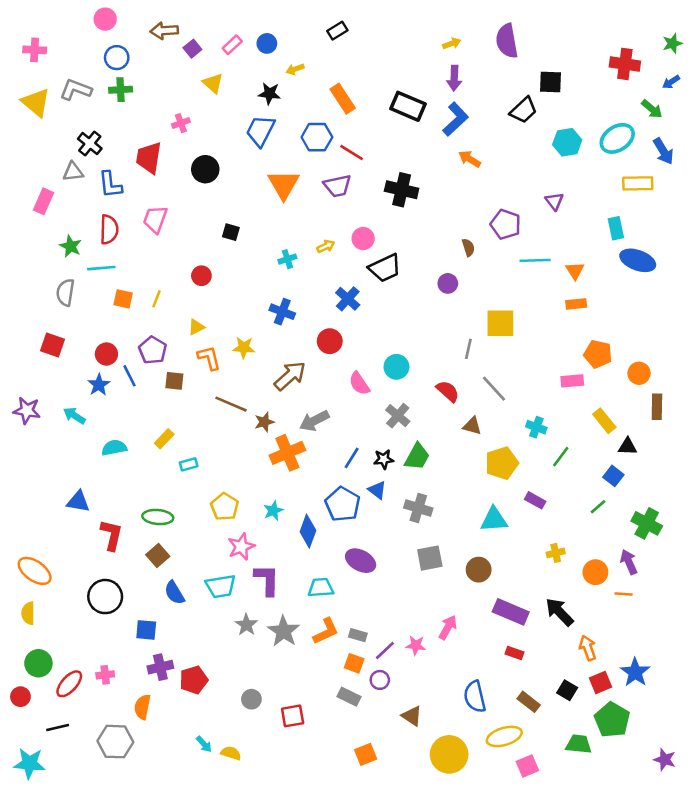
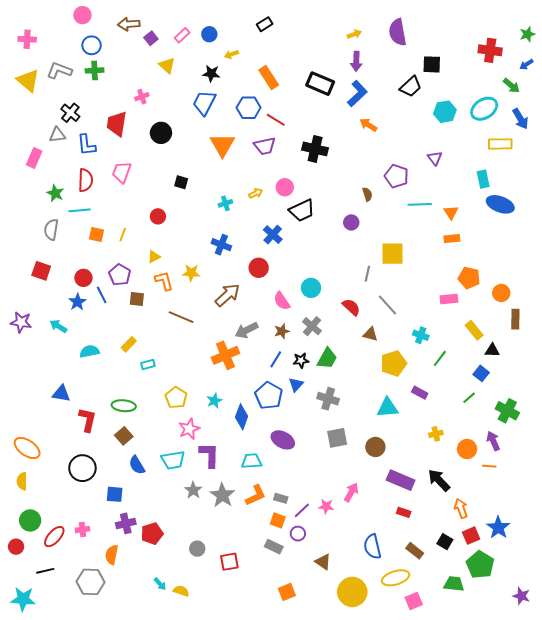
brown star: (264, 422) -> (282, 331), moved
blue triangle: (377, 490) -> (296, 385), turned 35

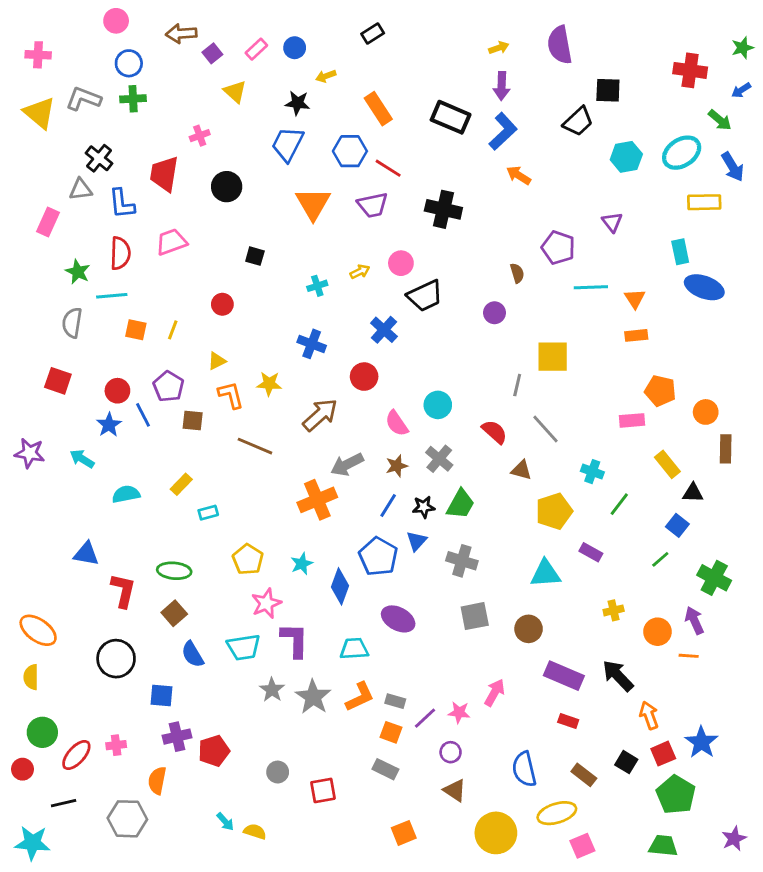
pink trapezoid: (122, 172) -> (171, 242), turned 50
purple circle: (298, 534) -> (451, 752), moved
green trapezoid: (454, 584) -> (663, 846), moved
purple star: (521, 596) -> (734, 839), turned 30

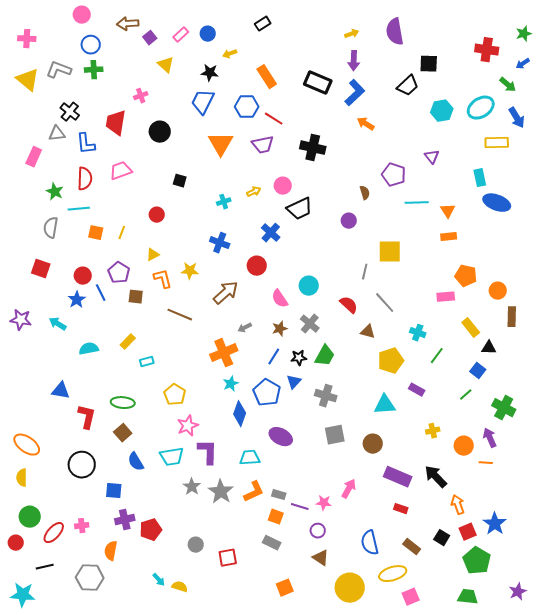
gray arrow: (347, 464) -> (245, 328), size x0.6
cyan star: (302, 564) -> (231, 384), moved
purple line: (425, 718) -> (300, 507), turned 60

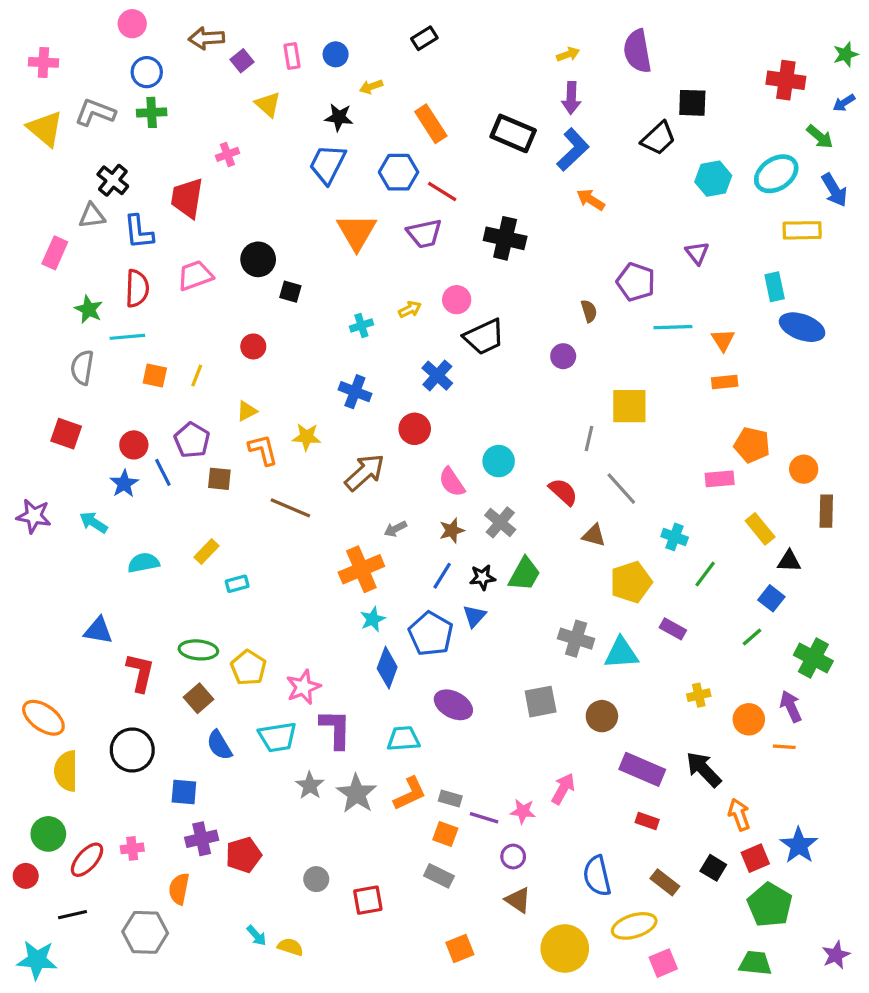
pink rectangle: (181, 35) -> (292, 56), turned -56
black circle: (160, 132) -> (258, 259), moved
yellow pentagon: (175, 395) -> (248, 668), moved
gray cross: (326, 396) -> (576, 639), moved
yellow semicircle: (22, 478) -> (66, 771), moved, size x1.4

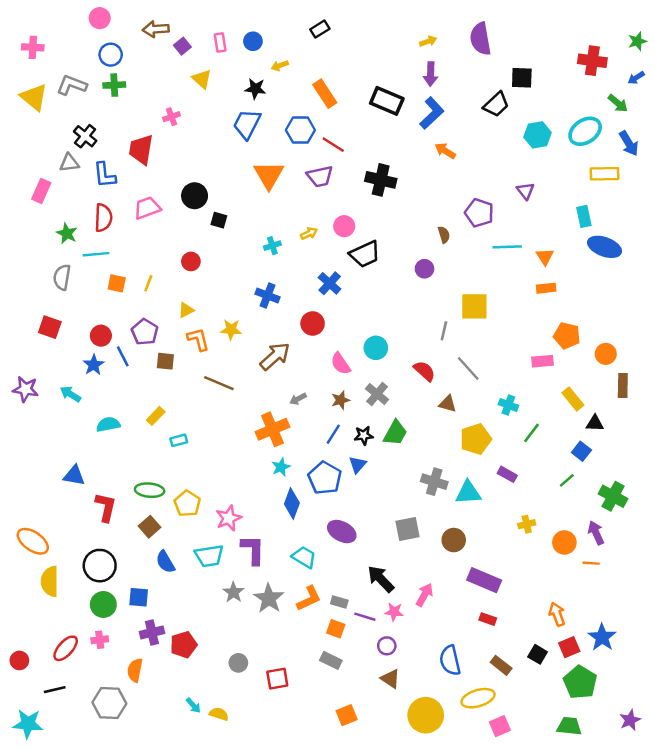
cyan trapezoid: (403, 739) -> (304, 557), turned 35
black arrow: (704, 769) -> (381, 579), moved
green circle: (48, 834) -> (103, 604), moved

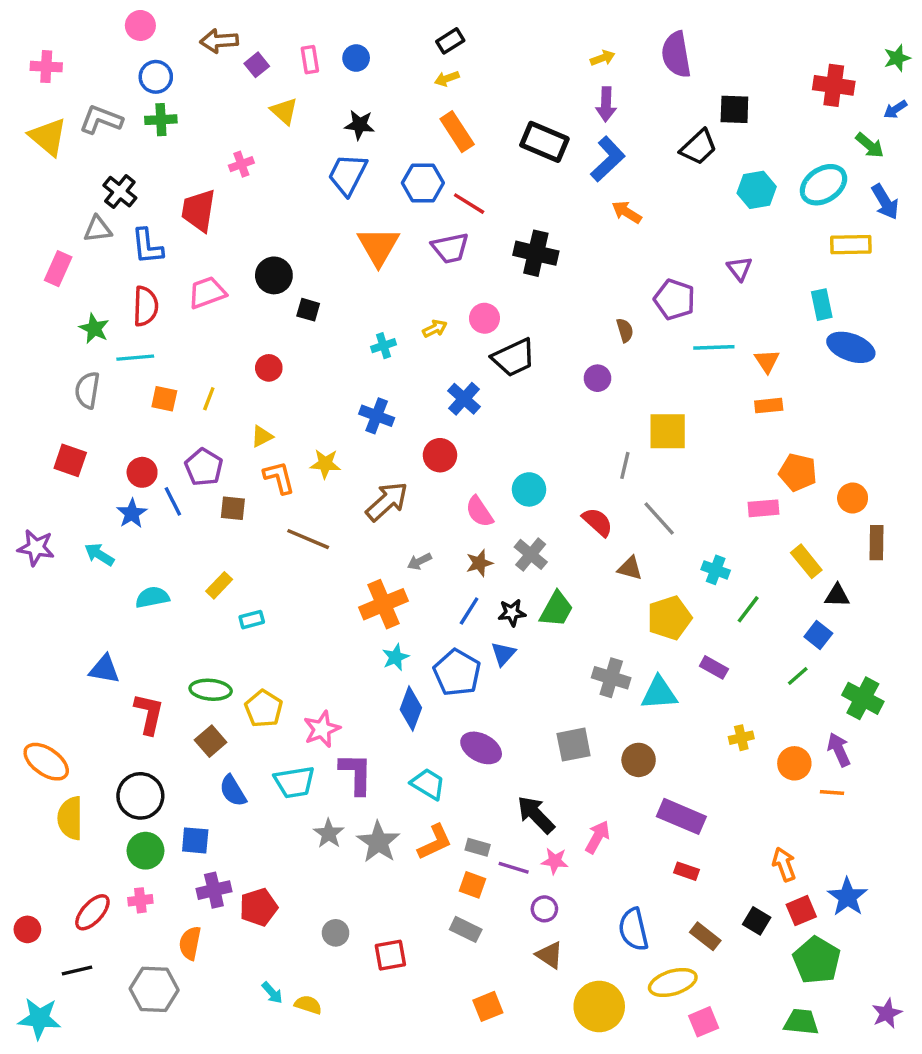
yellow arrow: (280, 66) -> (447, 79), moved

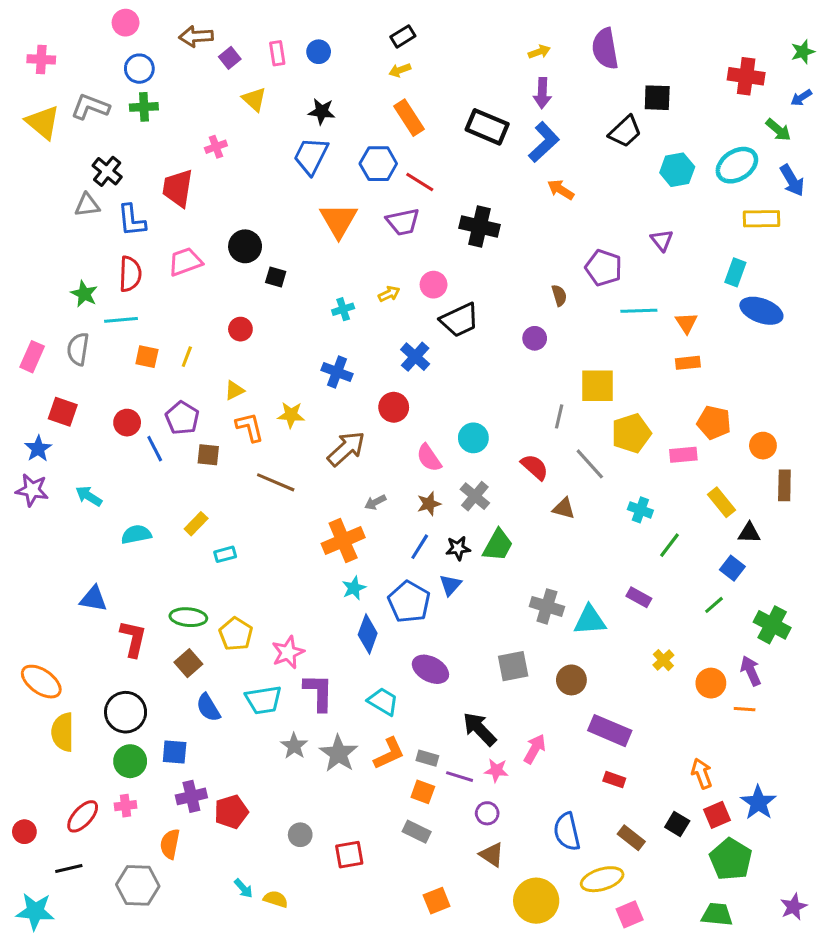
pink rectangle: (58, 269) -> (32, 357), moved
cyan rectangle: (822, 305) -> (735, 272), turned 32
blue star: (132, 513) -> (38, 449), moved
yellow pentagon: (669, 618) -> (631, 433), moved
yellow cross: (741, 738) -> (663, 660), turned -30

